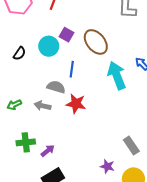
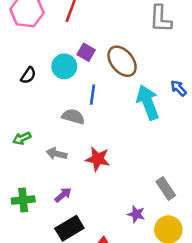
red star: (76, 104) -> (98, 159), moved
gray arrow: (42, 106) -> (57, 154), moved
green cross: (26, 142) -> (23, 200), moved

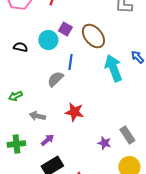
black semicircle: (28, 75) -> (20, 47), turned -112
gray semicircle: (73, 116) -> (55, 79), turned -60
gray arrow: (57, 154) -> (37, 116), moved
purple star: (136, 214) -> (104, 143), moved

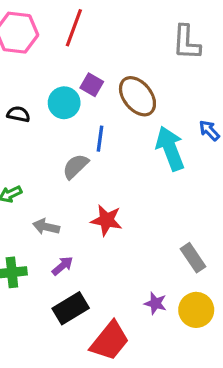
purple star: (104, 143) -> (155, 303), moved

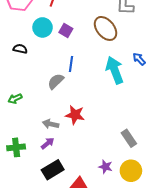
brown ellipse: (137, 96) -> (106, 28), moved
cyan circle: (64, 103) -> (43, 27), moved
gray arrow: (46, 227) -> (51, 124), moved

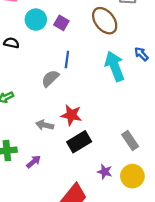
purple arrow: (48, 143) -> (34, 162), moved
black rectangle: (53, 170) -> (79, 142), moved

